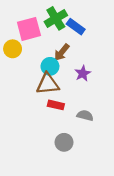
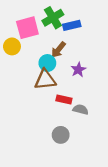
blue rectangle: (76, 27) -> (72, 25), turned -49
red rectangle: (56, 105) -> (64, 100), moved

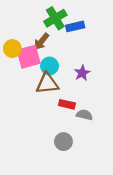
pink square: (27, 28) -> (29, 57), moved
brown arrow: (58, 50) -> (41, 42), moved

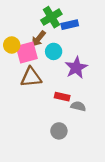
cyan circle: (50, 66) -> (54, 51), moved
purple star: (82, 73) -> (76, 68), size x1.5
brown triangle: (47, 83) -> (31, 77), moved

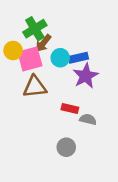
green cross: (51, 17) -> (35, 29), moved
blue rectangle: (70, 25) -> (78, 58), moved

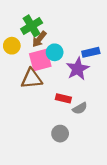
blue rectangle: (78, 58) -> (91, 52), moved
pink square: (30, 59) -> (40, 60), moved
gray semicircle: (88, 119) -> (80, 108), turned 136

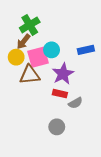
brown arrow: (39, 39) -> (23, 42), moved
yellow circle: (12, 46) -> (16, 57), moved
purple star: (78, 69) -> (63, 74), moved

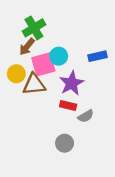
yellow circle: (16, 57) -> (16, 74), moved

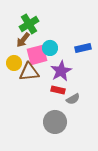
gray circle: (65, 143) -> (55, 122), size x1.5

